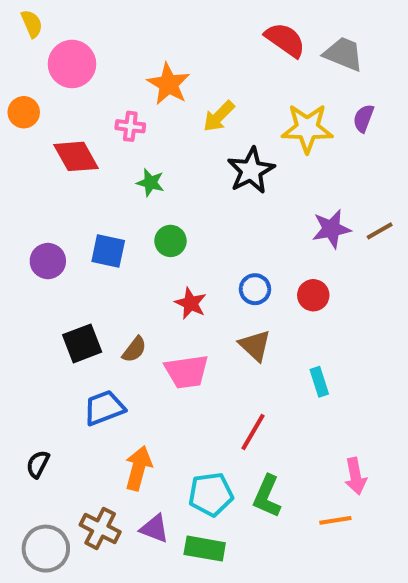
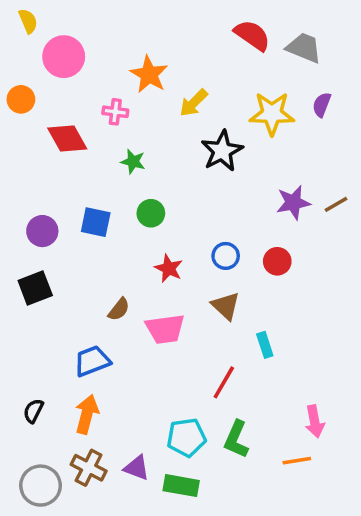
black square: (82, 343) -> (35, 288), moved
cyan rectangle: (319, 382) -> (265, 345), moved
orange arrow: (138, 468) -> (87, 414), moved

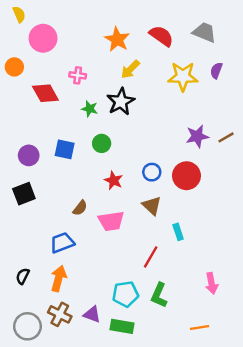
red semicircle: (252, 35) -> (161, 36), moved
orange star: (149, 74) -> (117, 39), moved
black star: (222, 151) -> (121, 102), moved
red circle: (277, 261) -> (186, 176), size x1.5
orange line: (297, 461) -> (200, 328), moved

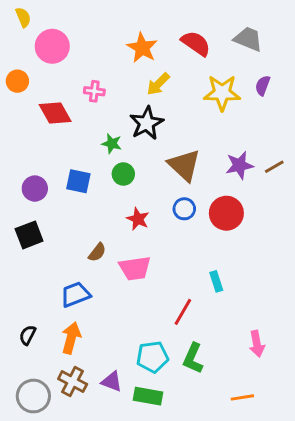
green star: (90, 109) -> (112, 144), moved
brown triangle: (152, 206) -> (184, 165), moved, size x1.4

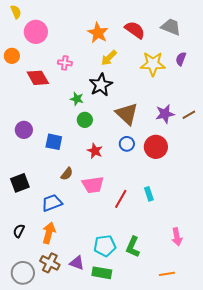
blue square: (78, 181) -> (54, 142), moved
black square: (29, 235) -> (20, 183), moved
red line: (183, 312) -> (121, 199), moved

